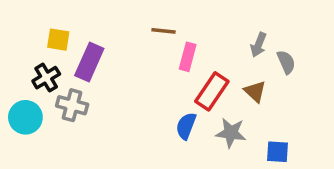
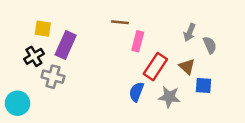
cyan circle: (25, 117) -> (18, 103), moved
blue square: (277, 152) -> (203, 86), moved

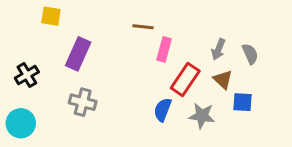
yellow square: (43, 29) -> (51, 16), moved
gray arrow: (190, 32) -> (218, 49), moved
black cross: (34, 56) -> (27, 75), moved
gray cross: (53, 77) -> (83, 102), moved

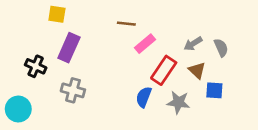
yellow square: (51, 16) -> (57, 14), moved
pink rectangle: (164, 49) -> (145, 44), turned 35
gray arrow: (218, 49) -> (193, 44), turned 36
black cross: (27, 75) -> (36, 66), moved, turned -35

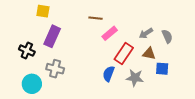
brown triangle: (197, 70) -> (149, 54), turned -32
cyan circle: (18, 109) -> (32, 84), moved

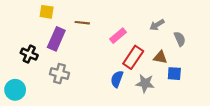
brown line: (95, 18) -> (82, 23), moved
gray arrow: (146, 33) -> (157, 25), moved
cyan circle: (32, 84) -> (15, 90), moved

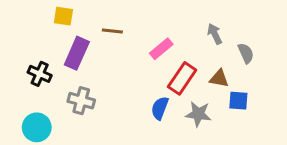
gray arrow: (157, 25) -> (215, 34), turned 96
cyan circle: (15, 90) -> (37, 127), moved

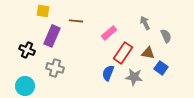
blue square: (238, 101) -> (161, 68), turned 32

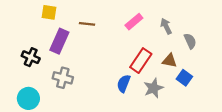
pink rectangle: (109, 33) -> (134, 22), moved
gray star: (134, 77) -> (153, 88), turned -30

